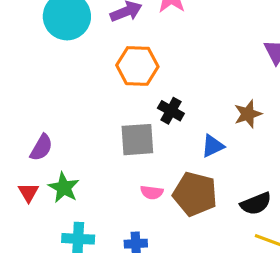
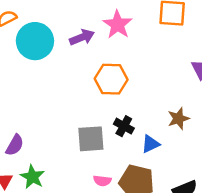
orange hexagon: (137, 66) -> (111, 79), moved
black cross: (171, 111) -> (124, 126), moved

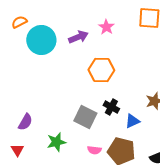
pink star: (118, 25) -> (106, 27), size x0.7
gray square: (91, 139) -> (85, 117), turned 30
green star: (32, 177) -> (56, 142), moved, turned 30

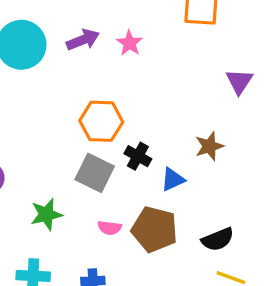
pink star: (106, 27) -> (130, 43), moved
orange hexagon: (101, 70) -> (101, 121), moved

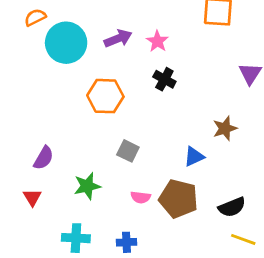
orange hexagon: (101, 121) -> (105, 96), moved
black cross: (138, 156) -> (164, 79), moved
gray square: (95, 173) -> (128, 151), size x0.7

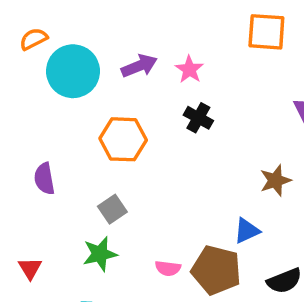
gray square: (128, 151) -> (112, 209), moved, turned 30
blue triangle: (194, 157) -> (247, 231), moved
purple semicircle: (44, 158) -> (44, 179), moved, turned 140

